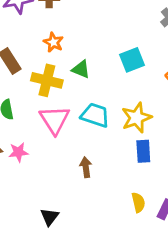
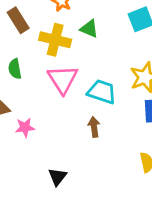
cyan trapezoid: (95, 115) -> (102, 92), moved
pink star: (18, 152) -> (25, 127), moved

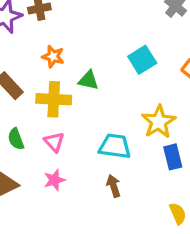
pink triangle: (63, 79) -> (54, 142), moved, size x0.6
pink star: (25, 127) -> (54, 180), moved

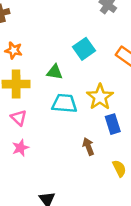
green triangle: (88, 80) -> (55, 72), moved
cyan trapezoid: (115, 146) -> (64, 103), moved
brown arrow: (114, 186) -> (88, 147), moved

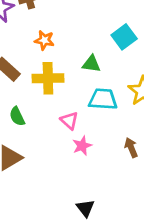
pink triangle: (19, 118) -> (69, 121), moved
pink star: (20, 148) -> (82, 146), moved

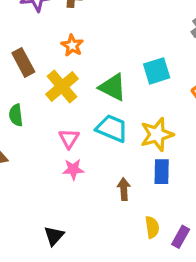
green triangle: (91, 64) -> (113, 87), size x1.4
yellow cross: (48, 78) -> (62, 87), turned 32

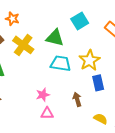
orange star: (72, 45) -> (12, 19), moved
pink triangle: (69, 138) -> (47, 113), moved, turned -48
yellow semicircle: (152, 227) -> (101, 119), turned -40

